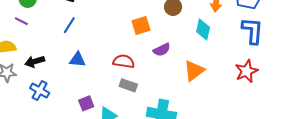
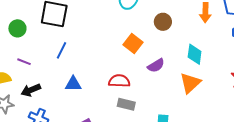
purple line: (21, 21) -> (24, 62), moved
orange square: (141, 25) -> (133, 43), turned -30
cyan diamond: (203, 29) -> (195, 54), moved

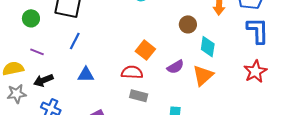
brown circle: (163, 22) -> (188, 24), moved
orange square: (133, 43) -> (145, 50), moved
purple semicircle: (156, 66) -> (175, 67), moved

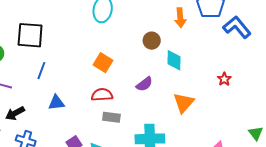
blue L-shape: (258, 31) -> (237, 27), moved, turned -32
orange square: (145, 50) -> (103, 63), moved
red star: (255, 71) -> (224, 79), size x0.6
orange triangle: (203, 75) -> (184, 103), moved

